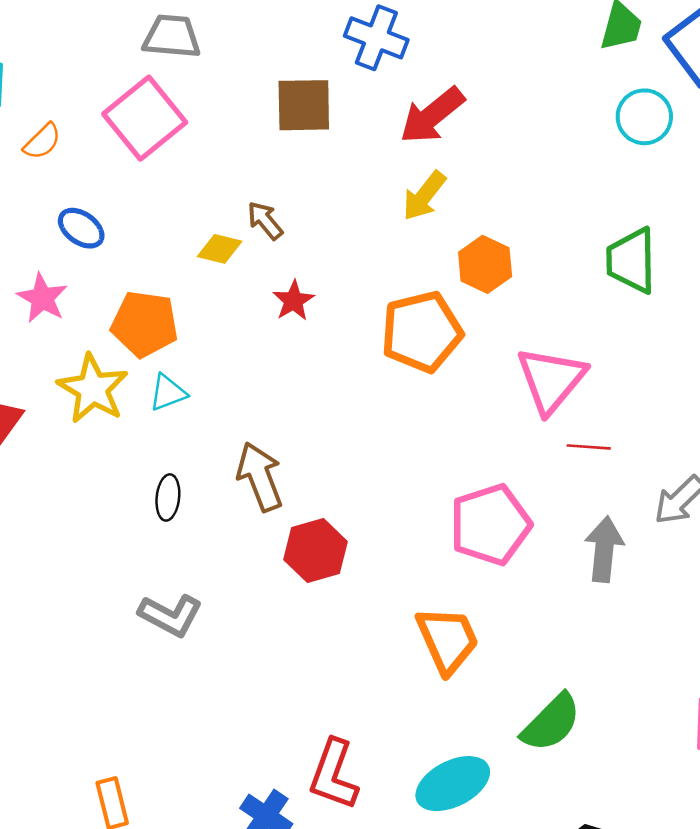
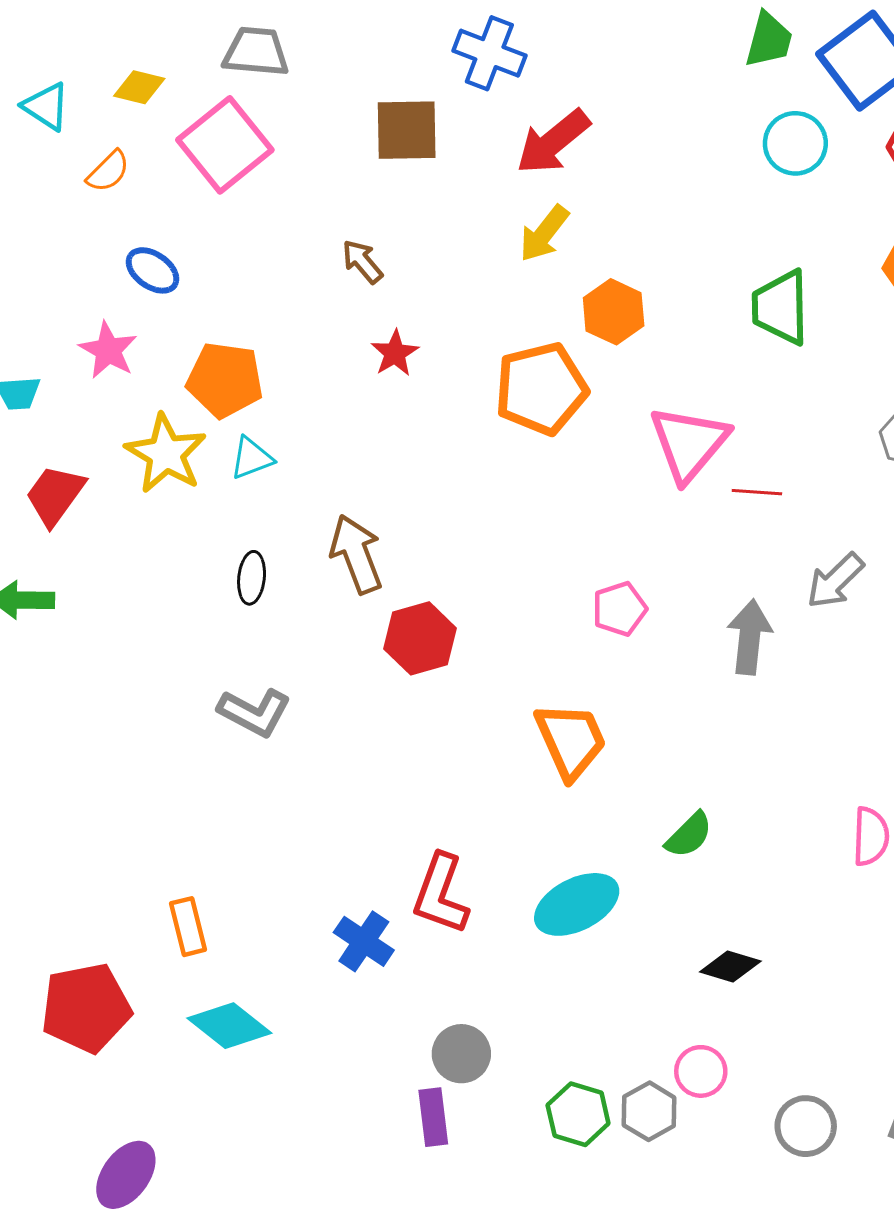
yellow diamond: (220, 249) -> (139, 87), moved
red line: (589, 447) -> (757, 492), moved
pink pentagon: (490, 525) -> (619, 609), size x0.6
green semicircle: (551, 723) -> (689, 835), size x0.7

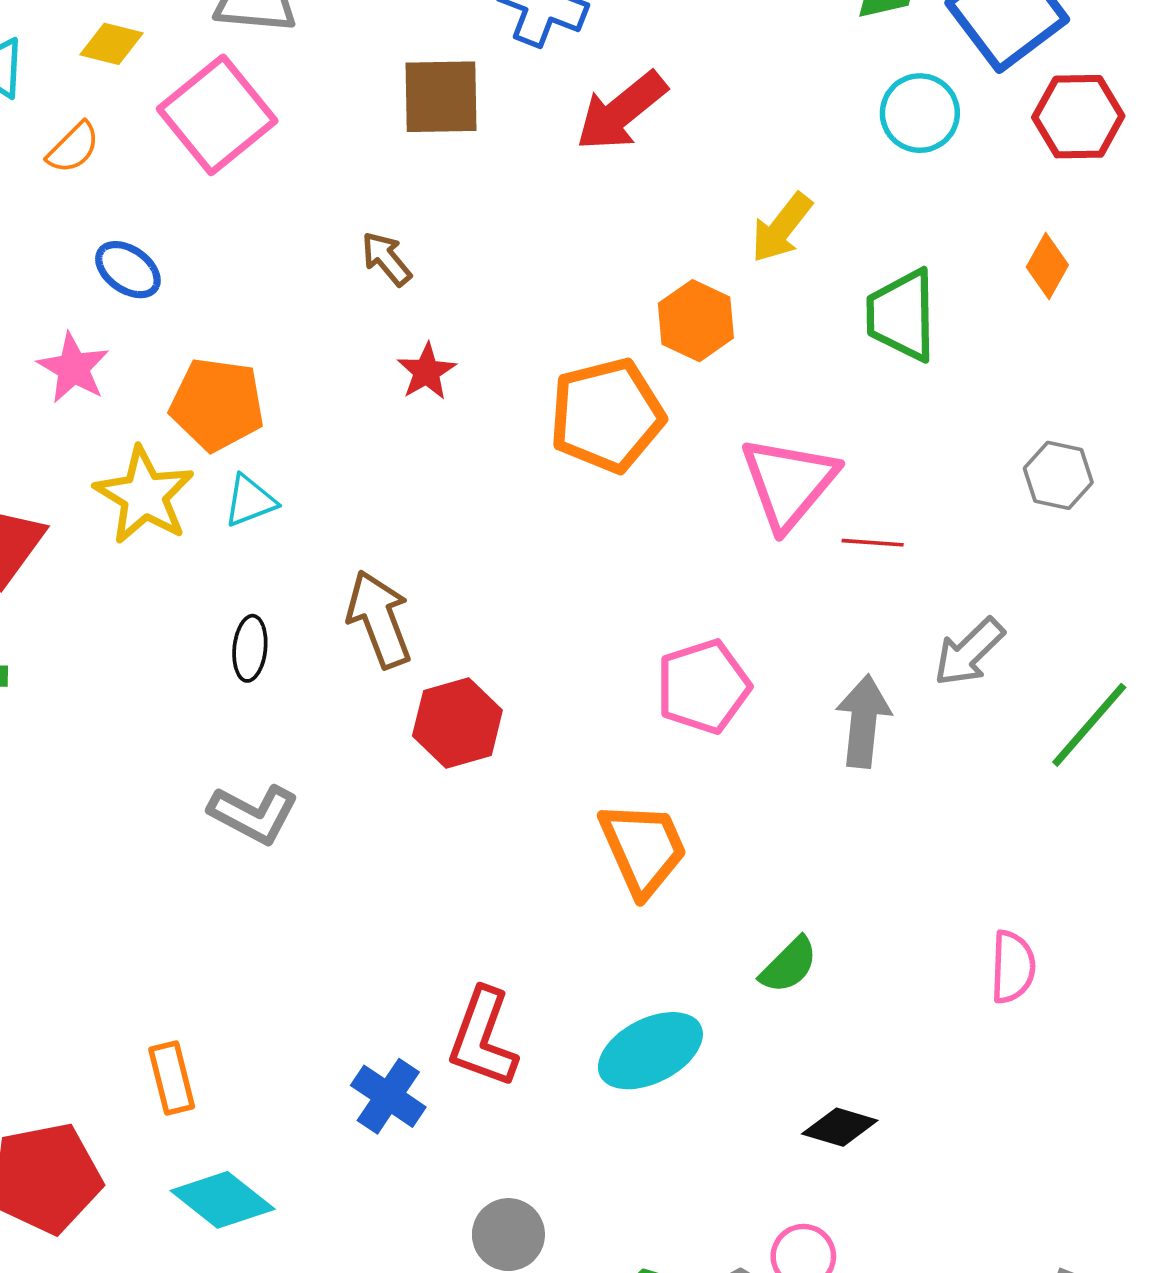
yellow arrow: (544, 233) -> (782, 228), moved
pink pentagon: (619, 609) -> (703, 687), size x1.4

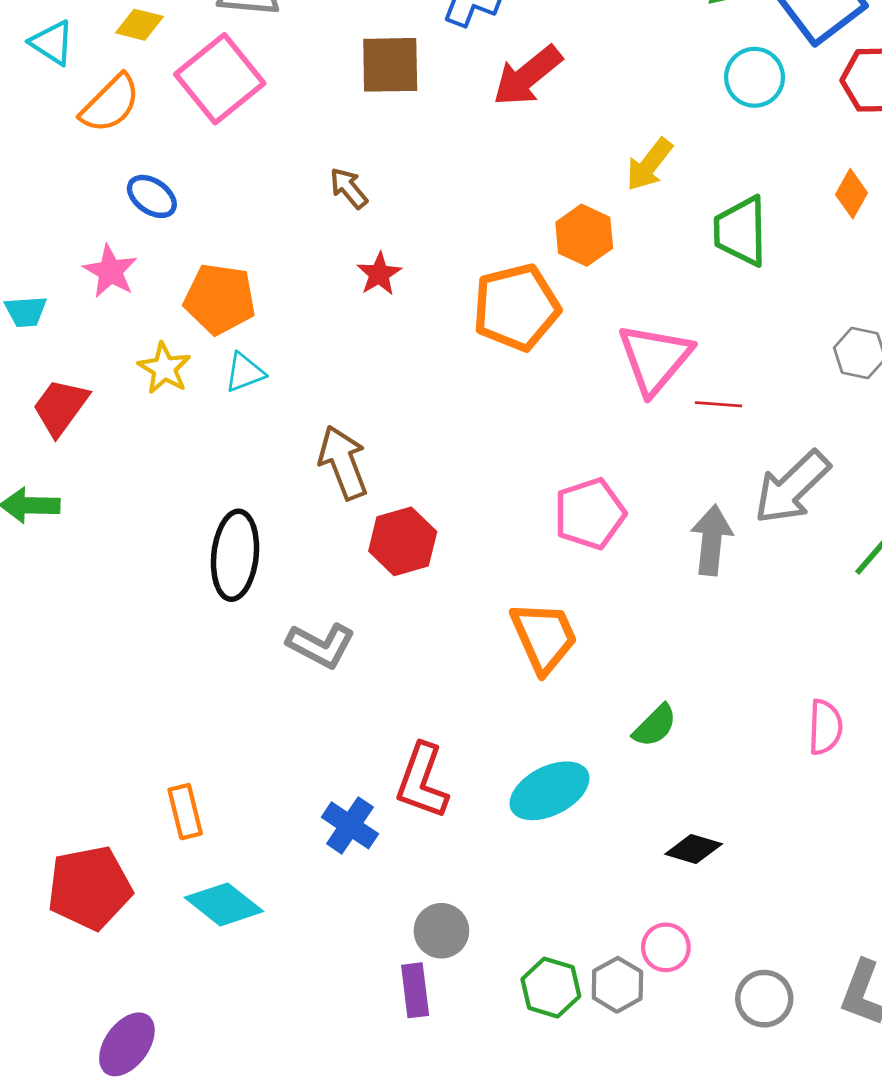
orange semicircle: (73, 148) -> (110, 104), size x1.5
yellow star: (144, 495) -> (164, 368), size x0.7
black ellipse: (250, 648) -> (235, 555), moved, size x1.8
gray arrow: (969, 652) -> (792, 487), size x1.4
gray L-shape: (254, 814) -> (321, 645), moved

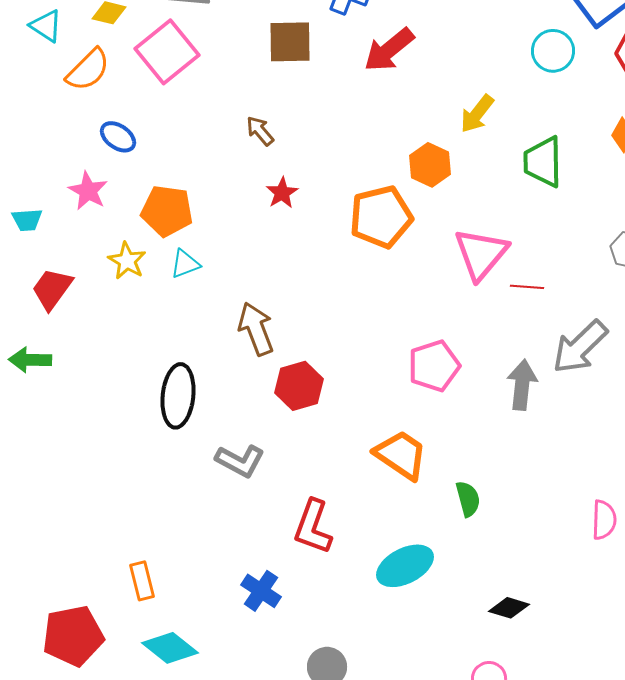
orange trapezoid: (544, 637) -> (401, 455), turned -32
green semicircle: (655, 726) -> (468, 499), moved, turned -60
red L-shape: (422, 781) -> (313, 527), moved

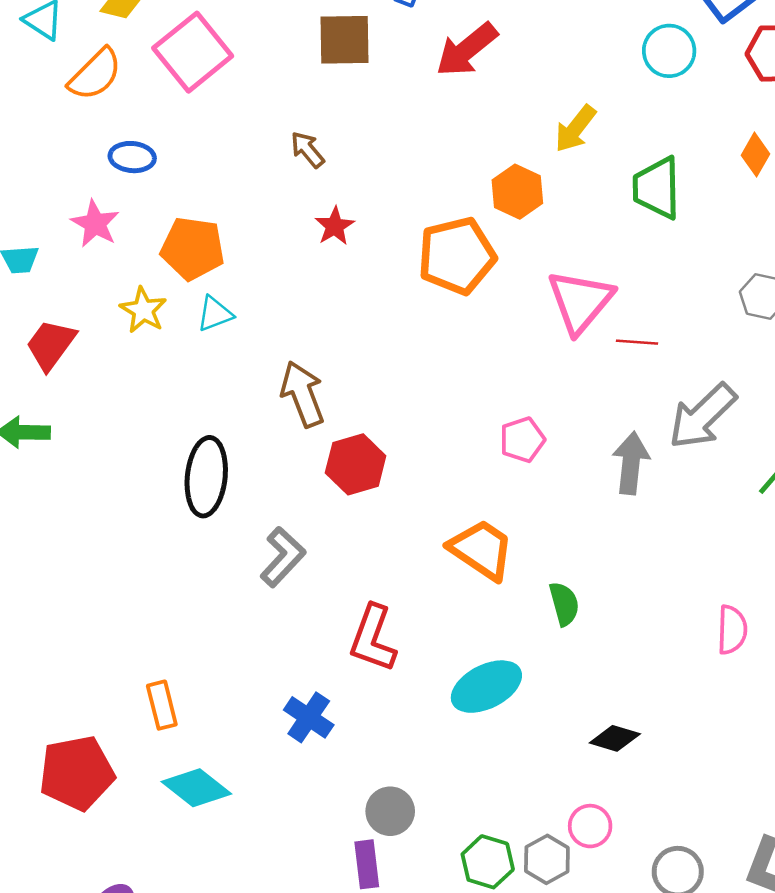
blue ellipse: (118, 137) -> (132, 157), turned -30
pink pentagon: (434, 366) -> (522, 440), size x0.7
gray L-shape: (240, 461) -> (283, 557), turned -75

